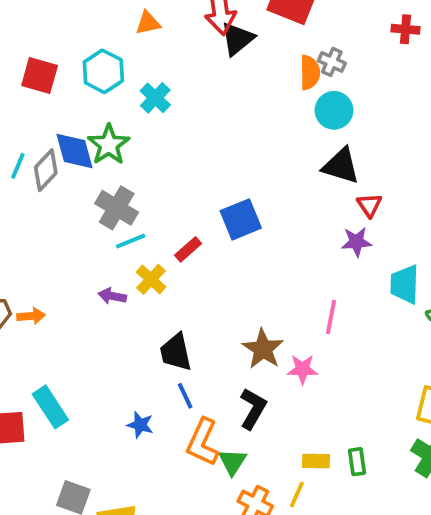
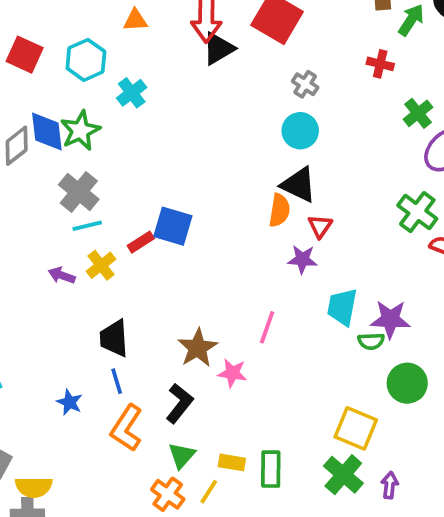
orange semicircle: (310, 73) -> (279, 210), moved
blue square: (241, 219) -> (173, 226), moved, turned 30
green triangle: (232, 462) -> (182, 456), moved
green rectangle: (357, 462) -> (271, 469), size x1.4

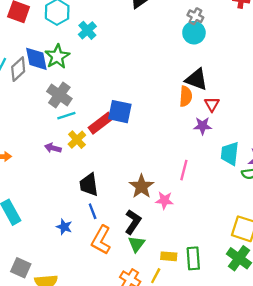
cyan circle: (300, 131) -> (194, 33), moved
red rectangle: (141, 242) -> (101, 123), size x1.5
green triangle: (182, 456) -> (136, 244), moved

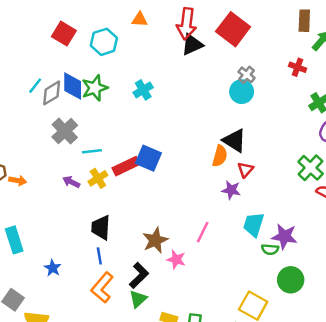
cyan cross: (87, 30) -> (143, 90), moved
gray cross: (59, 95) -> (65, 131), moved
blue star: (64, 227) -> (53, 268), moved

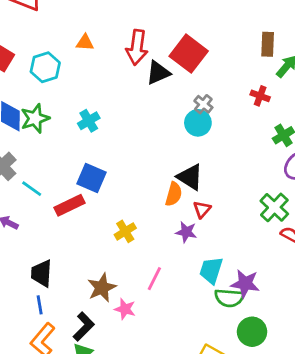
black triangle: (192, 45) -> (158, 73), moved
cyan line: (92, 151) -> (32, 189), turned 42
blue square: (148, 158) -> (91, 178), moved
yellow cross: (98, 178) -> (125, 231), moved
green semicircle: (270, 249) -> (229, 298), size x1.5

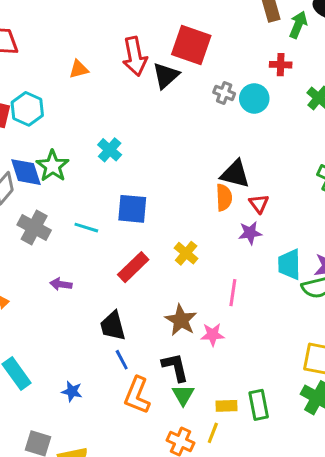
cyan hexagon: (45, 67) -> (27, 109), moved
cyan circle: (198, 123) -> (254, 98), moved
cyan line: (32, 189) -> (86, 228), moved
red rectangle: (69, 205) -> (133, 267), moved
black L-shape: (84, 327) -> (175, 367), turned -40

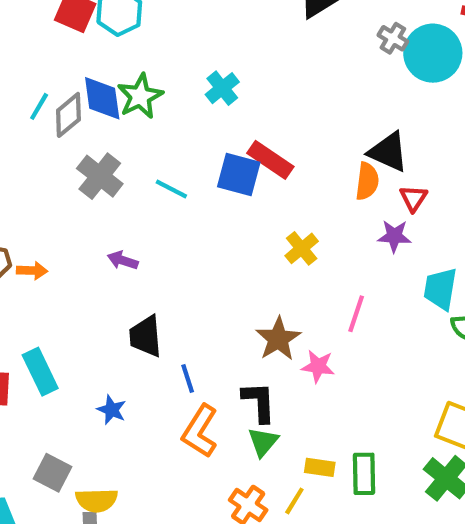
cyan circle: (254, 98) -> (433, 53), size x1.4
red rectangle: (133, 267) -> (270, 160), moved, turned 68
black trapezoid: (113, 326) -> (146, 336), moved

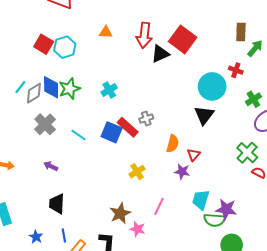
gray cross: (393, 38) -> (146, 119), moved, turned 32
black triangle: (388, 152) -> (204, 115), moved, turned 35
blue line: (188, 378) -> (64, 235), moved

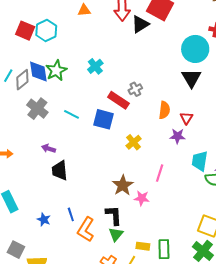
blue square: (112, 132) -> (103, 119), moved
black trapezoid: (57, 204) -> (60, 170), moved

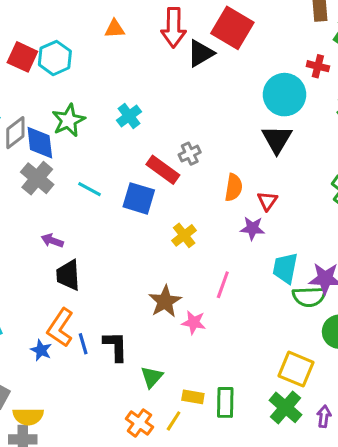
blue diamond: (38, 72) -> (40, 143), moved
black L-shape: (114, 215) -> (116, 346), moved
orange L-shape: (86, 229) -> (60, 328), moved

